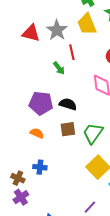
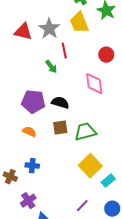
green trapezoid: (93, 133) -> (85, 132), turned 40
purple cross: (21, 197) -> (28, 201), moved

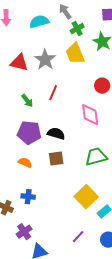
red line: (64, 51) -> (53, 93), moved, turned 35
green arrow: (51, 67) -> (27, 101), moved
green trapezoid: (85, 132) -> (96, 157), moved

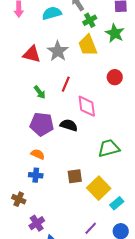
pink diamond: (90, 115) -> (87, 106), moved
brown square: (56, 159) -> (75, 176), moved
blue cross: (28, 197) -> (36, 175), moved

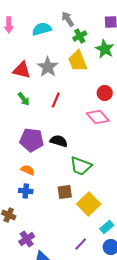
green arrow: (40, 92) -> (24, 99), moved
pink diamond: (87, 106) -> (98, 117), moved, turned -35
green trapezoid: (109, 148) -> (81, 166), moved, turned -145
cyan rectangle: (117, 203) -> (107, 227), moved

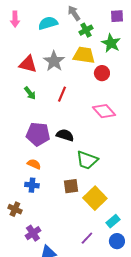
yellow trapezoid: (78, 61) -> (84, 55), turned 120
red circle: (105, 93) -> (102, 73), moved

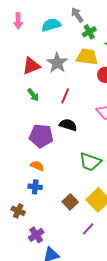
red triangle: (28, 64) -> (31, 66), turned -36
black semicircle: (65, 135) -> (68, 125), moved
brown square: (71, 186) -> (70, 202), moved, turned -35
purple line: (87, 238) -> (88, 229), moved

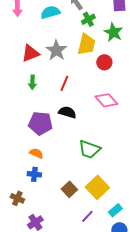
yellow trapezoid: (87, 57) -> (86, 44), turned 95
green arrow: (33, 95) -> (32, 82), turned 40

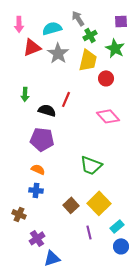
gray star: (56, 50) -> (58, 53), moved
red triangle: (30, 53) -> (32, 47), moved
green arrow: (32, 82) -> (25, 94), moved
black semicircle: (67, 112) -> (47, 110), moved
purple line: (87, 216) -> (89, 232), turned -56

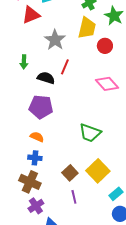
gray star: (58, 53) -> (55, 40), moved
brown cross: (19, 214) -> (30, 182), moved, size x1.5
purple line: (89, 232) -> (74, 197), moved

